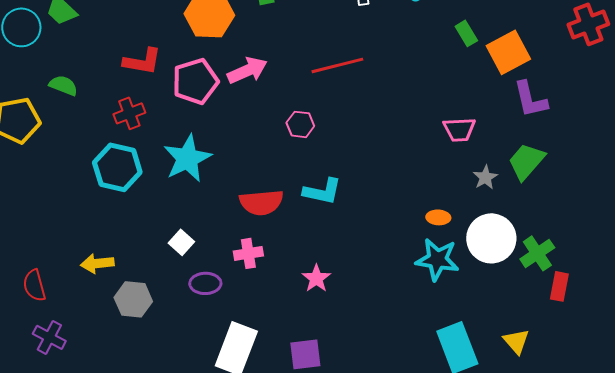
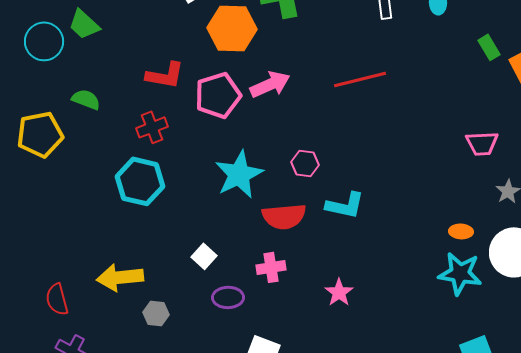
pink hexagon: (300, 124) -> (305, 163), moved
cyan star: (187, 158) -> (239, 174), moved
yellow arrow: (97, 263) -> (120, 277), size x1.4
gray hexagon: (133, 299) -> (156, 313), size x0.7

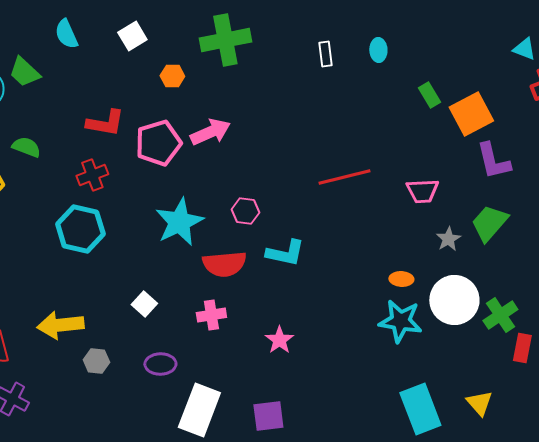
orange hexagon: (232, 28) -> (172, 76), size x0.5
red line: (360, 79) -> (344, 177), moved
purple ellipse: (228, 297) -> (160, 364), moved

